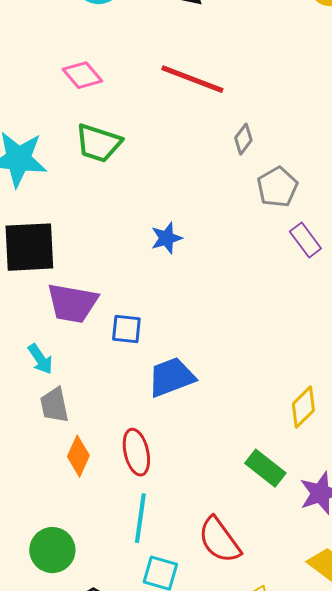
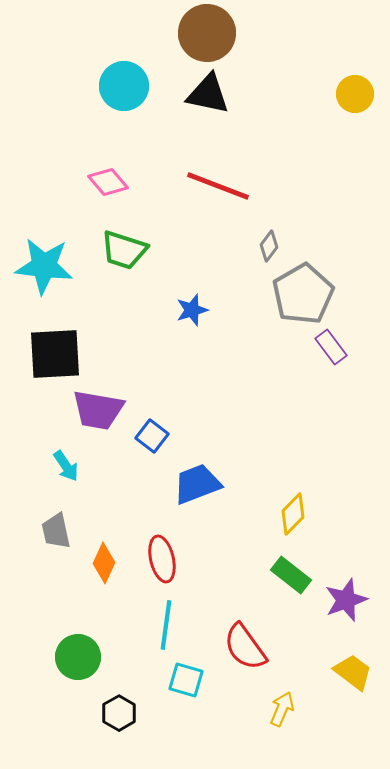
gray pentagon: (277, 187) -> (303, 294), size x1.5
blue star: (166, 238) -> (192, 310), moved
blue square: (126, 329) -> (152, 436), turned 32
gray trapezoid: (54, 405) -> (56, 531), moved
yellow diamond: (303, 407) -> (293, 514), moved

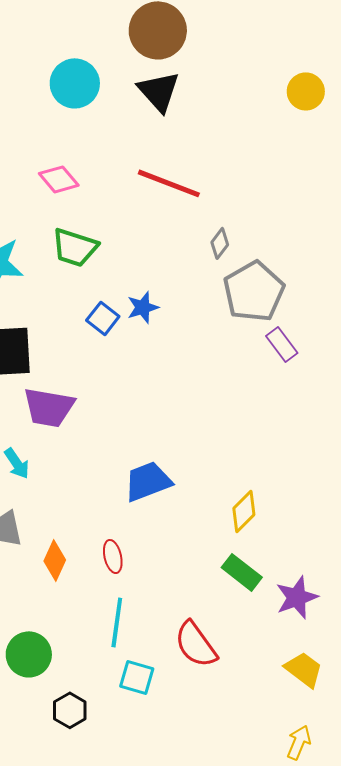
black triangle: (208, 94) -> (159, 91), turned 36
blue square: (152, 436) -> (103, 318), moved
red ellipse: (162, 559) -> (113, 556), size x0.7
yellow arrow: (282, 709) -> (299, 742), moved

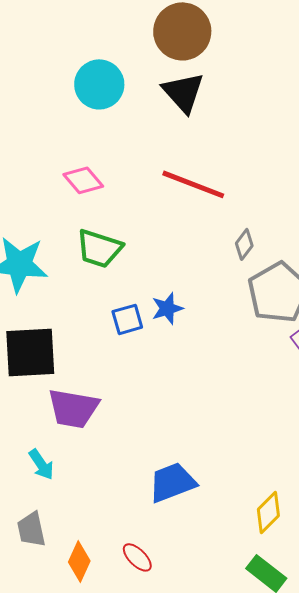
blue square: (103, 318) -> (127, 319), turned 36
red ellipse: (113, 556) -> (137, 557), turned -32

